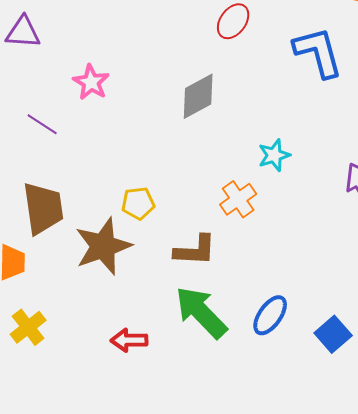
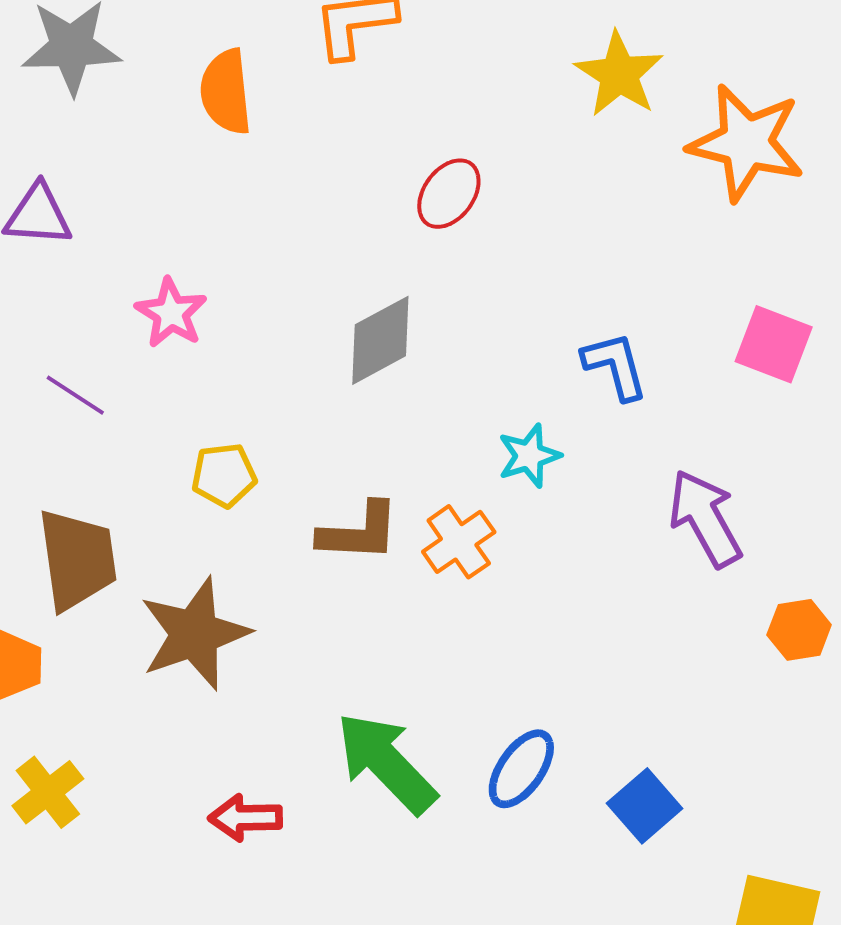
blue L-shape: (318, 52) -> (615, 366), moved, size x0.7
yellow pentagon: (138, 203) -> (224, 475), moved
brown L-shape: (195, 250) -> (359, 532), moved

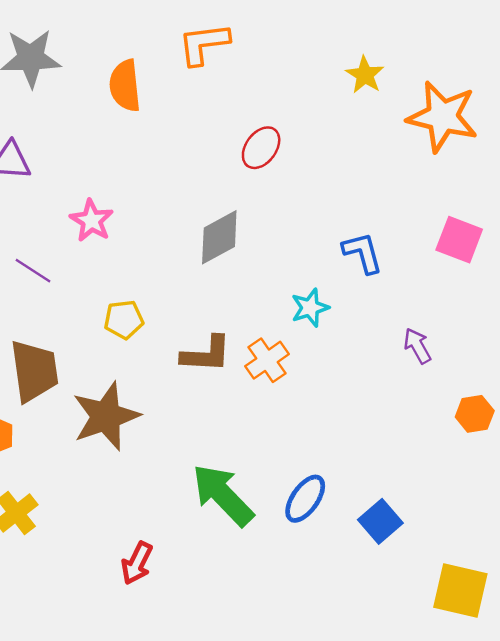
yellow star: (619, 74) -> (365, 75), size x0.7
purple arrow: (705, 518) -> (417, 346), size x0.6
red arrow: (245, 818) -> (137, 563), moved, turned -63

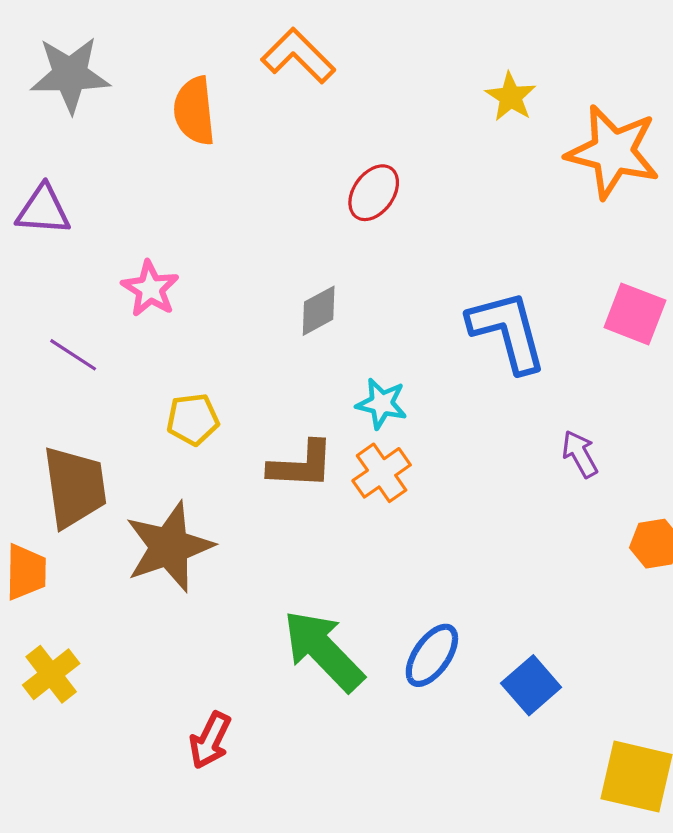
orange L-shape: (204, 44) -> (298, 56), turned 52
gray diamond: (219, 237) -> (319, 311), size x0.7
blue L-shape: (363, 253) -> (507, 331), size x1.5
cyan star: (310, 308) -> (382, 404), moved, turned 30

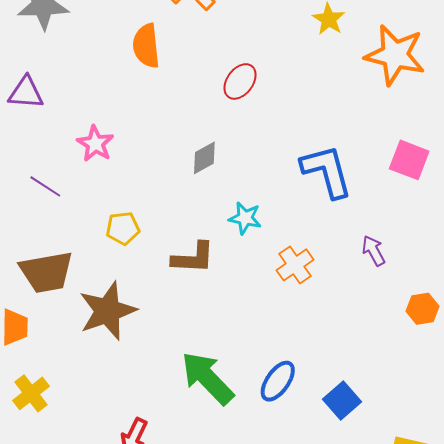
orange semicircle: (194, 111) -> (146, 46), moved
orange cross: (382, 473) -> (295, 265), moved
brown trapezoid: (75, 487) -> (46, 272), turned 88

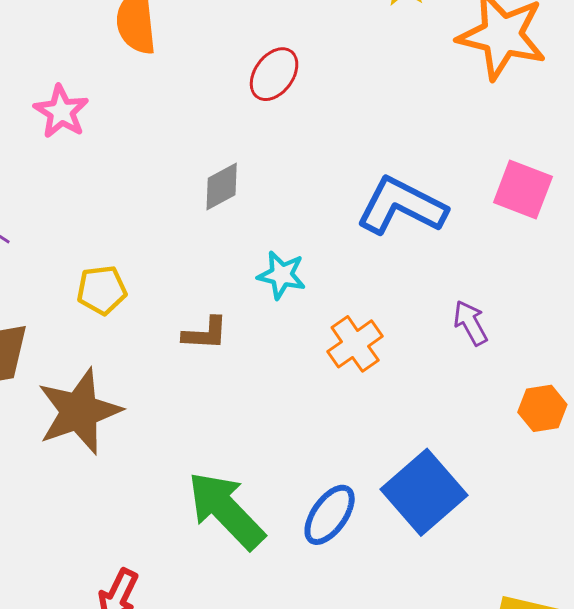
pink star: (95, 144) -> (61, 112), moved
blue L-shape: (327, 171) -> (401, 206), turned -48
brown L-shape: (193, 258) -> (205, 333), size x0.7
blue square: (342, 401) -> (424, 492), moved, size x1.5

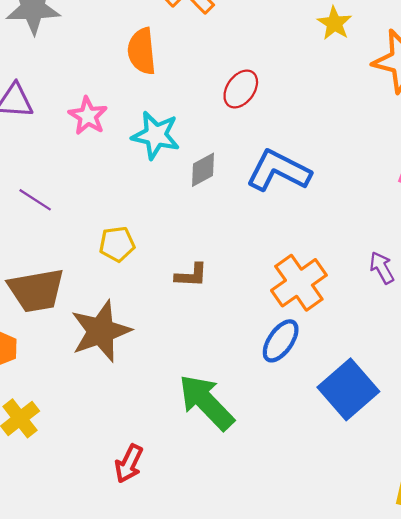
blue L-shape: (401, 206) -> (278, 171), moved
cyan star: (282, 275) -> (156, 135), moved, size x1.4
orange cross: (355, 344) -> (299, 283), size x1.4
blue ellipse: (330, 515) -> (281, 341), moved

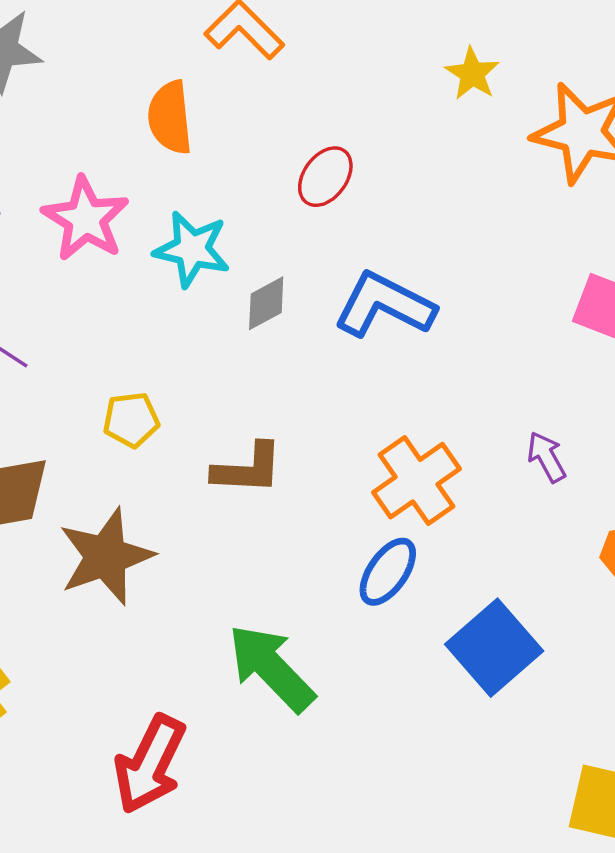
pink star: (88, 116) -> (86, 219), size x1.4
brown L-shape: (191, 275) -> (248, 469), size x1.4
red arrow: (129, 464) -> (150, 764), size x1.6

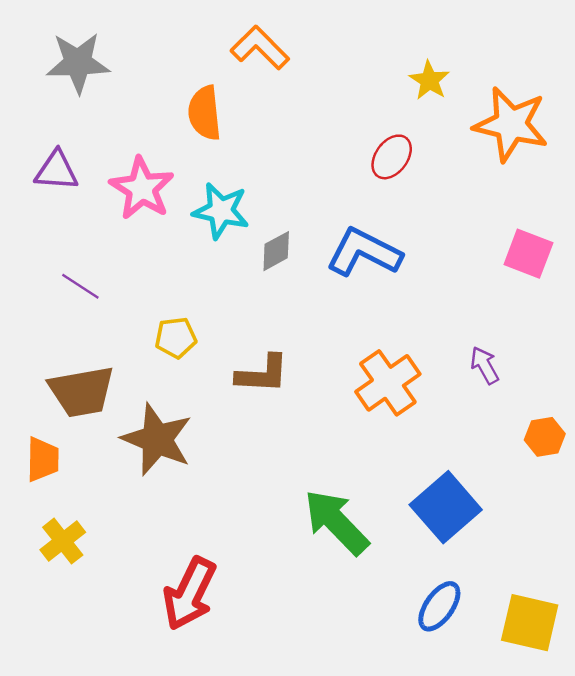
red ellipse: (325, 177) -> (392, 157), moved
brown star: (106, 557) -> (157, 439), turned -30
blue ellipse: (388, 572) -> (439, 606), moved
green arrow: (271, 668) -> (336, 522), moved

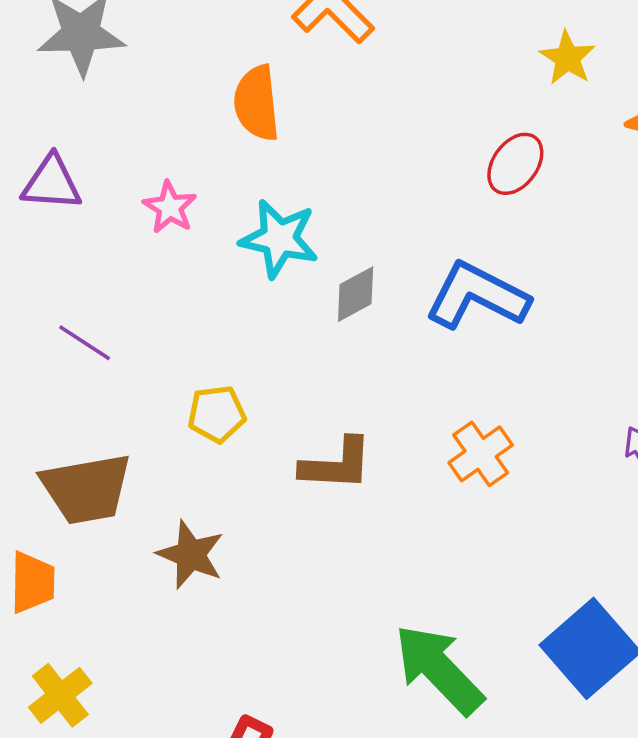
pink star: (142, 188) -> (170, 207), size x0.6
orange cross: (388, 383) -> (481, 454), moved, size x0.7
brown star: (157, 439) -> (191, 555), size x0.7

